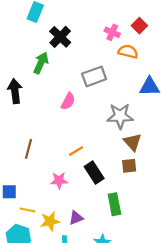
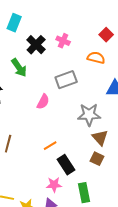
pink cross: (112, 32) -> (63, 41), moved
green arrow: (41, 63) -> (19, 68), turned 120
brown square: (129, 166) -> (97, 159), turned 32
pink star: (59, 180) -> (54, 185), moved

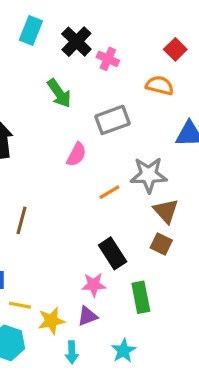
black cross: (36, 45) -> (76, 42), moved
green arrow: (19, 68) -> (59, 93), moved
orange line: (50, 146) -> (109, 192), moved

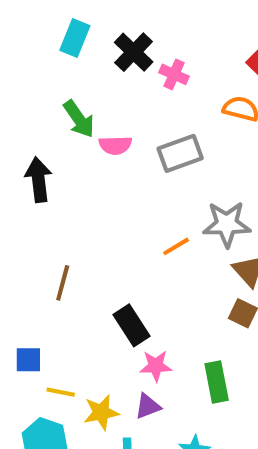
green arrow: (59, 93) -> (79, 119), moved
pink semicircle: (76, 155) -> (115, 145), moved, turned 60
black rectangle: (113, 253) -> (132, 325), moved

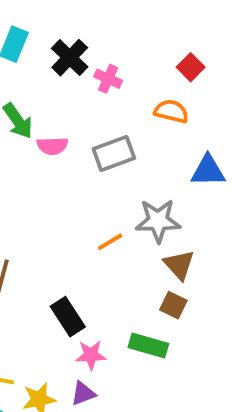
green rectangle: (217, 382) -> (148, 345), moved, turned -63

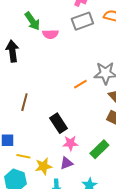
gray rectangle: (114, 154) -> (82, 21), moved
green rectangle: (148, 345) -> (99, 149), moved, turned -60

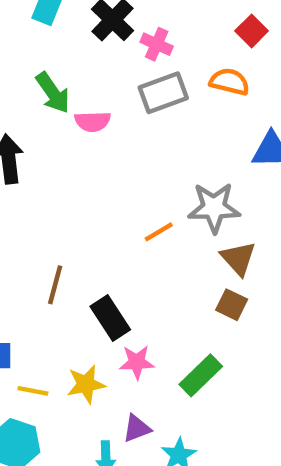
brown line: (24, 102) -> (55, 285), moved
purple triangle: (66, 163) -> (137, 428), moved
yellow star: (43, 166) -> (86, 384), moved

